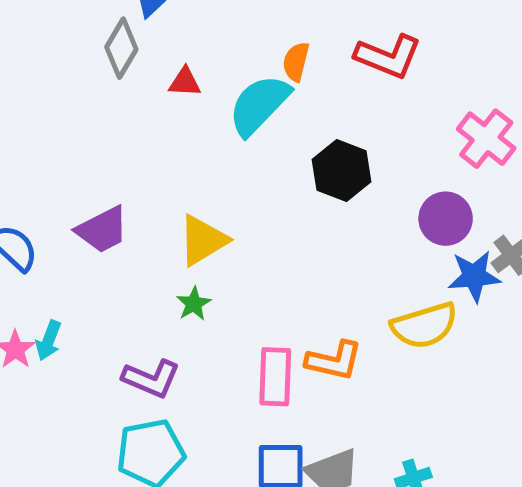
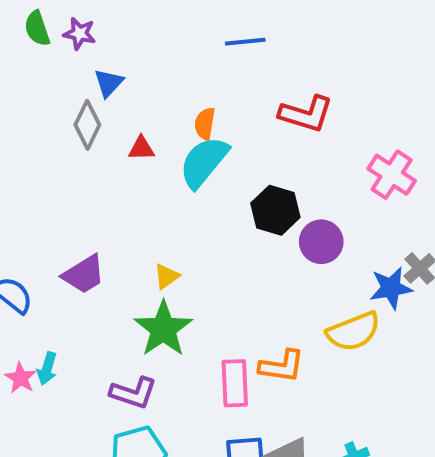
orange semicircle: (296, 62) -> (205, 124), moved
purple circle: (446, 219) -> (321, 242), moved
yellow triangle: (203, 240) -> (167, 276), size x0.6
green star: (194, 304) -> (163, 329), size x2.0

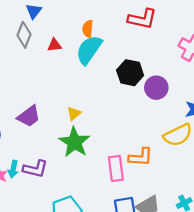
purple L-shape: (133, 393) -> (35, 169), moved

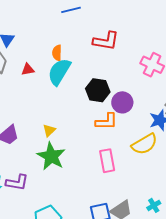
orange L-shape: (141, 157) -> (106, 121), moved
pink rectangle: (116, 168) -> (107, 161), moved

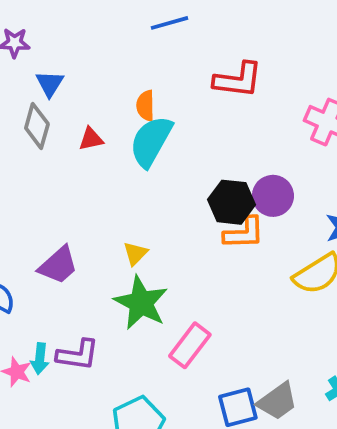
black hexagon: (98, 90) -> (232, 202), moved
pink rectangle: (107, 161) -> (190, 345), moved, turned 50

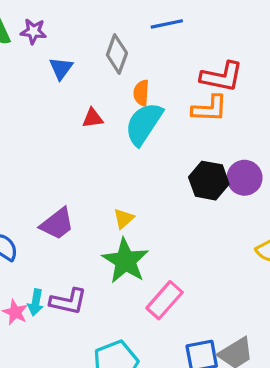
gray diamond: (37, 126) -> (117, 54), moved
orange L-shape: (244, 233) -> (210, 109), moved

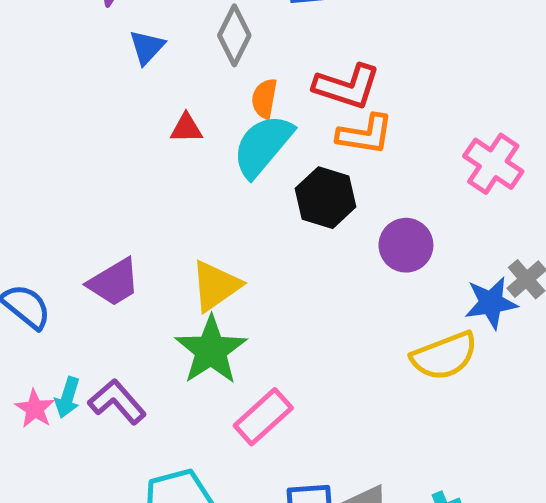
red L-shape: (222, 77) -> (347, 86), moved
black hexagon: (209, 181) -> (326, 198), moved
yellow triangle: (124, 219) -> (216, 286), size x1.6
purple L-shape: (68, 301) -> (117, 402), turned -150

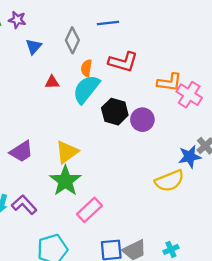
orange L-shape: (365, 134) -> (169, 82), moved
purple circle: (406, 245) -> (142, 120), moved

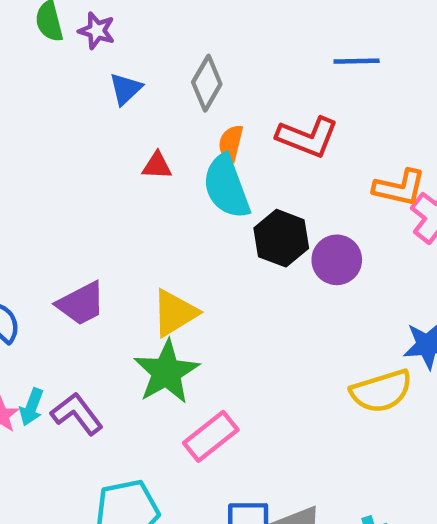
blue line: (108, 23) -> (357, 61), moved
cyan semicircle: (86, 89) -> (226, 187), turned -64

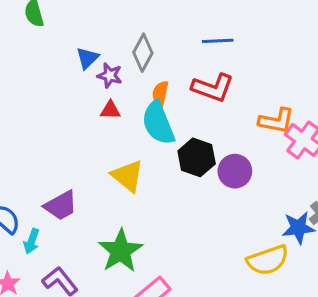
purple star: (97, 31) -> (110, 75), moved
blue line: (357, 61) -> (218, 41), moved
yellow triangle: (175, 313) -> (128, 176), moved, turned -48
cyan arrow: (31, 407) -> (31, 241), moved

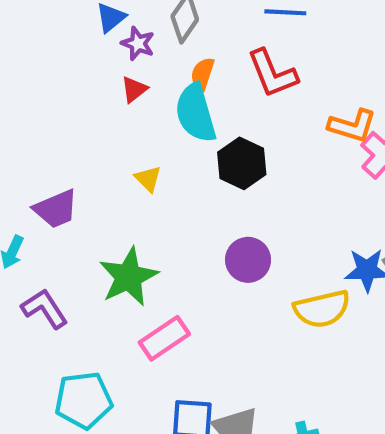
red L-shape: (213, 88) -> (272, 74), turned 42
red triangle: (110, 110) -> (134, 89), turned -45
purple circle: (235, 171) -> (248, 260), moved
yellow triangle: (128, 176) -> (148, 179), size x0.6

